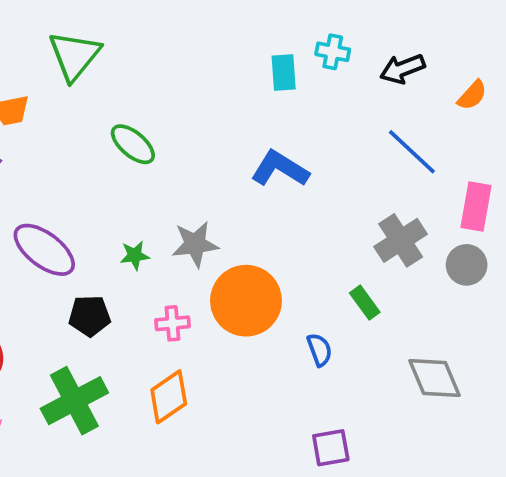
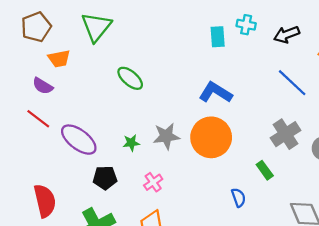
orange circle: (246, 301) -> (211, 137), moved
pink cross: (172, 323) -> (153, 182), turned -30

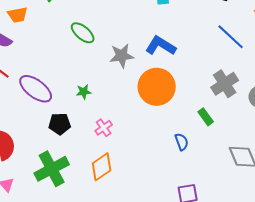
gray star: (166, 136) -> (122, 56), moved

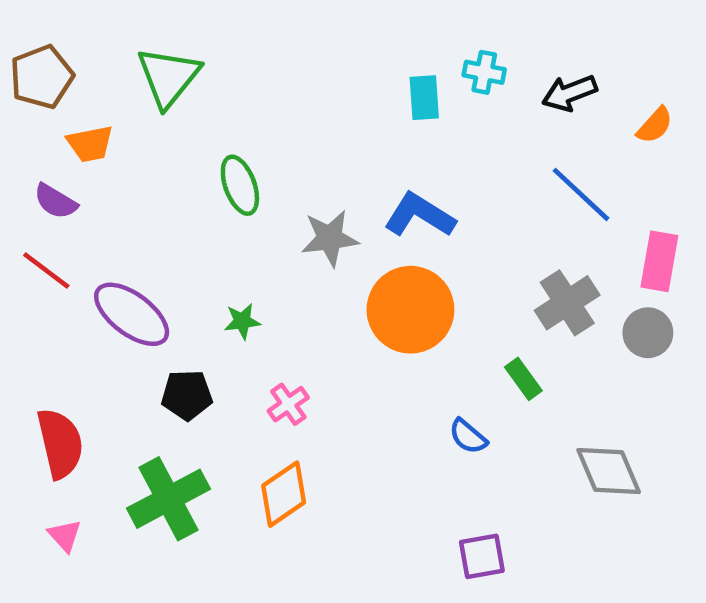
green ellipse: (83, 33) -> (240, 185), turned 30
blue semicircle: (182, 142) -> (468, 436), turned 150

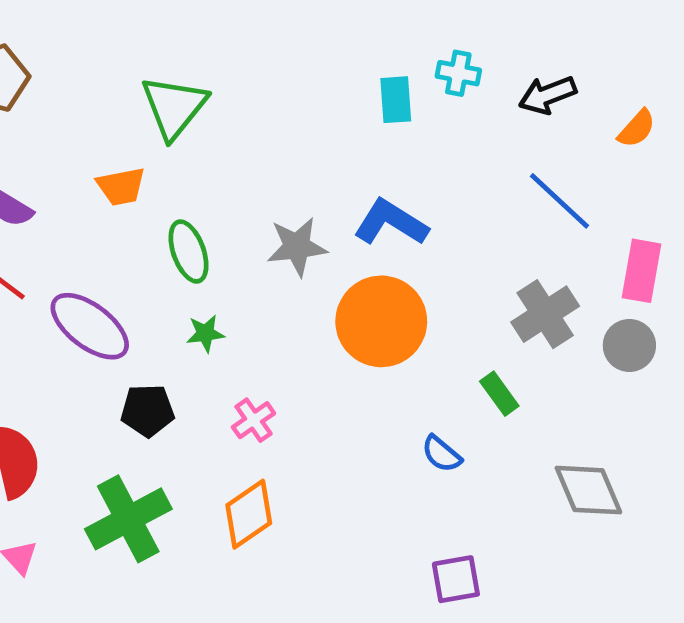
green triangle: (168, 77) -> (174, 107), moved
orange trapezoid: (90, 144) -> (121, 186), moved
green ellipse: (240, 185) -> (189, 252), moved

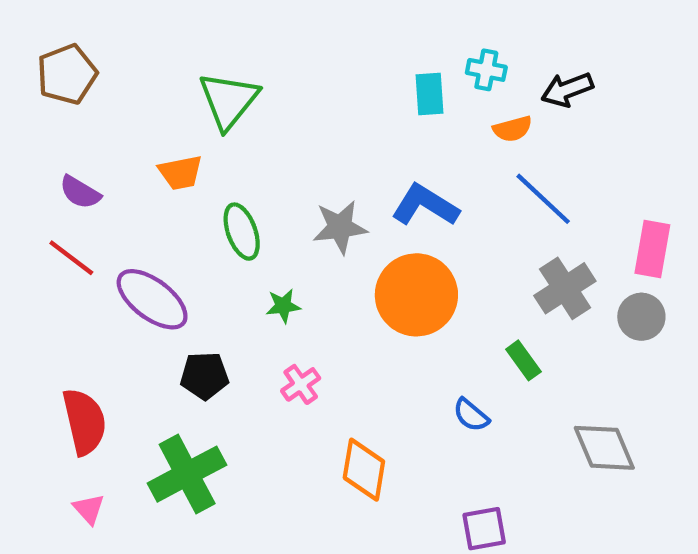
orange semicircle: (637, 129) -> (513, 129), moved, turned 33
blue line: (560, 201) -> (543, 199), moved
green star: (205, 333) -> (283, 306), moved
orange diamond: (249, 514) -> (364, 470), moved, turned -46

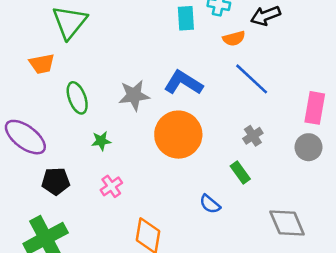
gray cross: (565, 288) -> (253, 136), moved, size x0.6

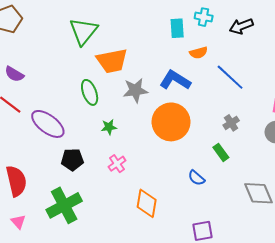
orange semicircle: (234, 38) -> (198, 53), moved
orange trapezoid: (42, 64) -> (112, 61), moved, size x1.5

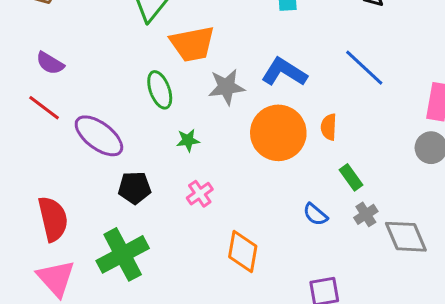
orange semicircle: (198, 53) -> (329, 127), moved, turned 108
gray cross: (231, 123) -> (366, 214), moved
pink triangle: (18, 222) -> (56, 278), size x1.8

